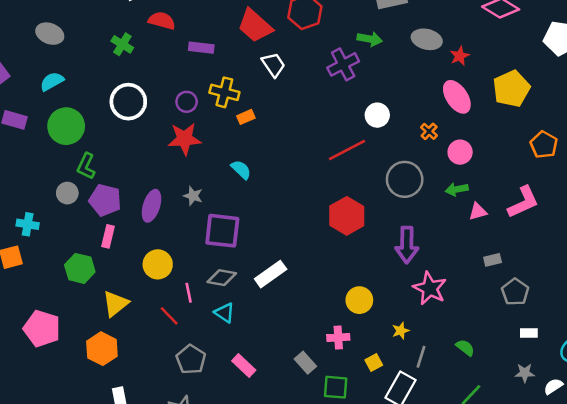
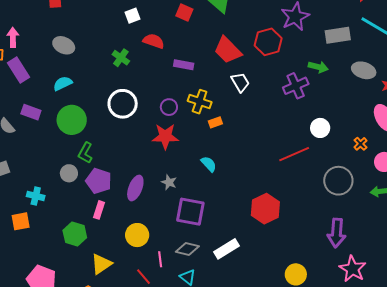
red hexagon: (347, 216) -> (265, 209), moved

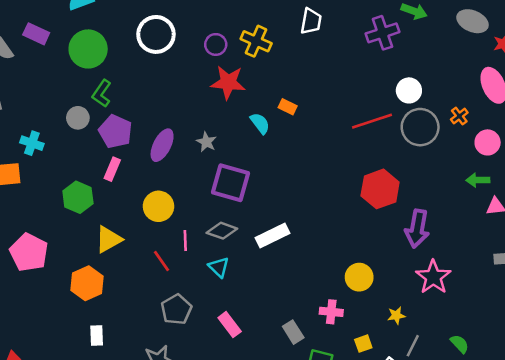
white trapezoid: (240, 82) -> (311, 21), turned 35
orange rectangle: (215, 122) -> (288, 107), moved, turned 40
red star: (165, 136) -> (228, 82), moved
gray circle: (338, 181) -> (420, 127), moved
red hexagon: (265, 209) -> (380, 189), moved

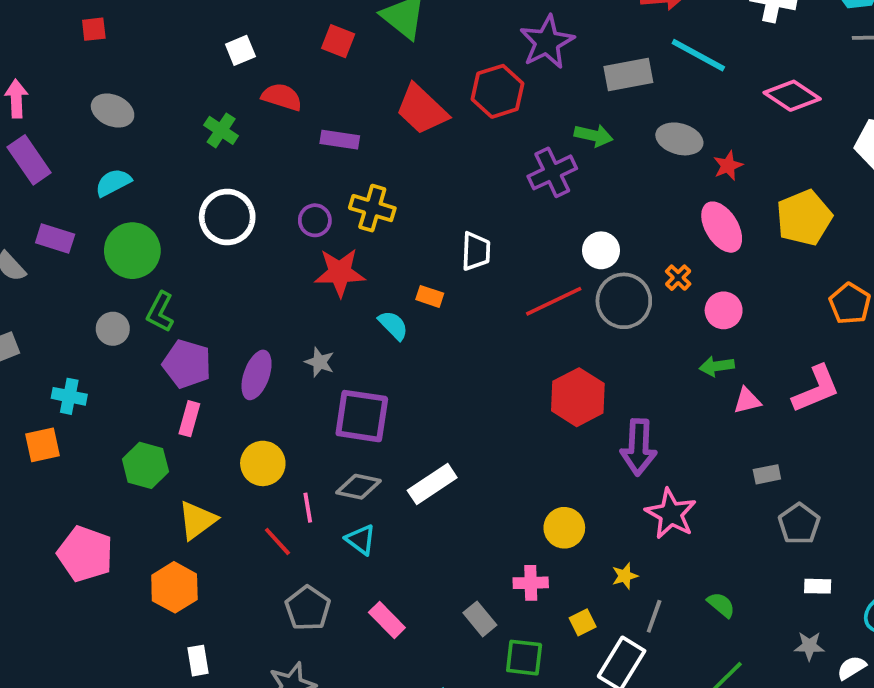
white trapezoid: (311, 21) -> (476, 251), moved
gray circle: (78, 118) -> (113, 329), moved

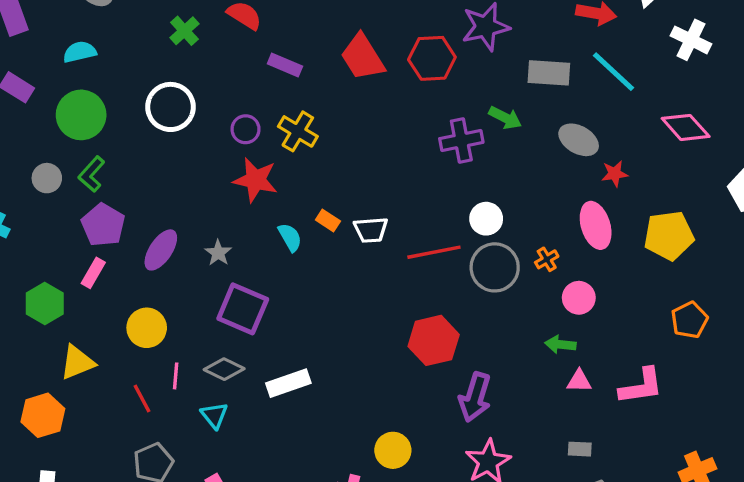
white trapezoid: (476, 251) -> (371, 230), moved, turned 69

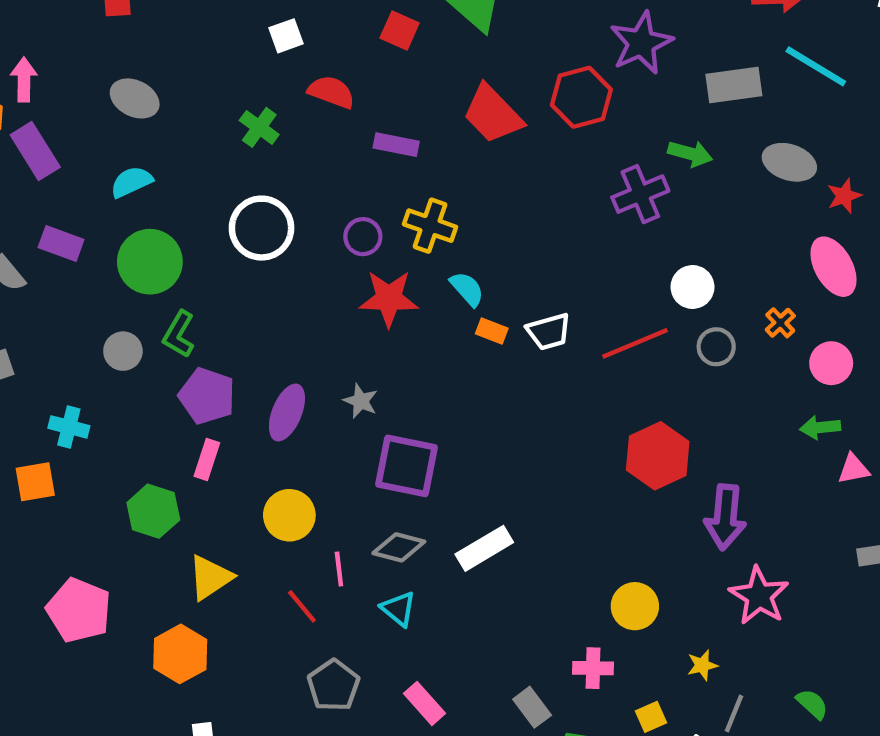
cyan semicircle: (290, 237) -> (467, 289), moved
gray circle: (495, 267) -> (716, 347), size x0.6

